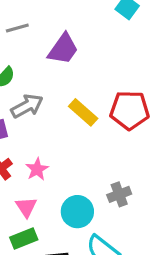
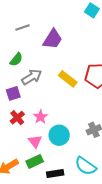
cyan circle: (77, 212) -> (59, 135), moved

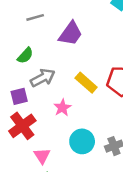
pink star: (40, 117) -> (62, 108), moved
red cross: (17, 118) -> (22, 126), size x1.5
cyan circle: (59, 135) -> (82, 141), moved

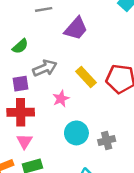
green semicircle: (25, 56) -> (20, 46), moved
red cross: (22, 126) -> (21, 112), turned 30
pink triangle: (42, 156) -> (24, 141), moved

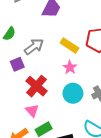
pink star: (61, 99) -> (70, 67), moved
red cross: (21, 112) -> (37, 86), moved, turned -35

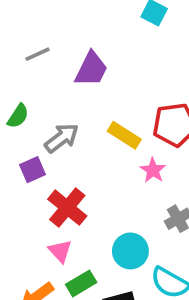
pink star: (70, 67) -> (153, 170), moved
cyan circle: (73, 93) -> (130, 251), moved

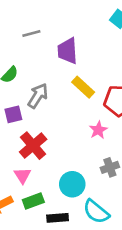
purple trapezoid: (91, 69) -> (68, 51), turned 140
yellow rectangle: (124, 135) -> (83, 87), moved
gray arrow: (62, 138) -> (38, 96), turned -30

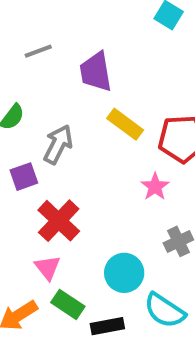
green rectangle: (33, 201) -> (68, 304), turned 60

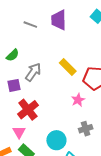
gray line: (38, 51) -> (30, 25), turned 32
purple trapezoid: (96, 72) -> (59, 20), moved

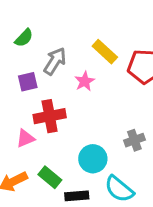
pink star: (78, 100) -> (85, 81), moved
red cross: (28, 110) -> (50, 116), turned 30
pink triangle: (19, 132) -> (25, 138), moved, turned 40

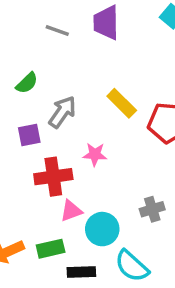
pink star: (85, 81) -> (95, 154), moved, turned 30
pink triangle: (25, 138) -> (71, 211), moved
green rectangle: (50, 177) -> (51, 249), turned -55

